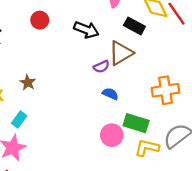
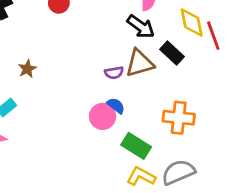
black rectangle: (134, 26) -> (172, 53), moved
black arrow: (86, 30) -> (141, 27), moved
pink circle: (112, 135) -> (103, 116), moved

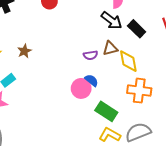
yellow diamond: (192, 22) -> (128, 61), moved
black rectangle: (172, 53) -> (137, 29), moved
brown triangle: (140, 63) -> (110, 48), size x0.7

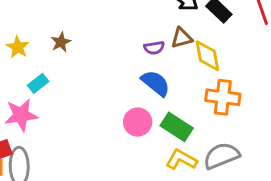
blue semicircle: (92, 80) -> (156, 83), size x1.5
pink circle: (81, 88) -> (138, 122), moved

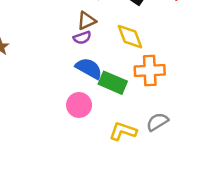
brown triangle: (182, 38) -> (87, 21), moved
green rectangle: (177, 127) -> (113, 83), moved
gray semicircle: (221, 156) -> (157, 122), size x0.7

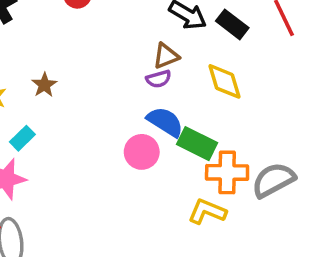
orange cross: (150, 71) -> (227, 172), moved
pink circle: (79, 105) -> (142, 152), moved
gray semicircle: (157, 122) -> (273, 180), moved, size x1.4

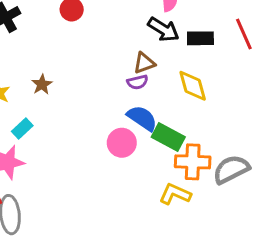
black rectangle: (232, 24) -> (200, 38), turned -40

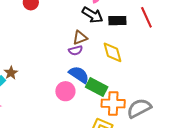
brown star: (42, 84) -> (11, 73), moved

